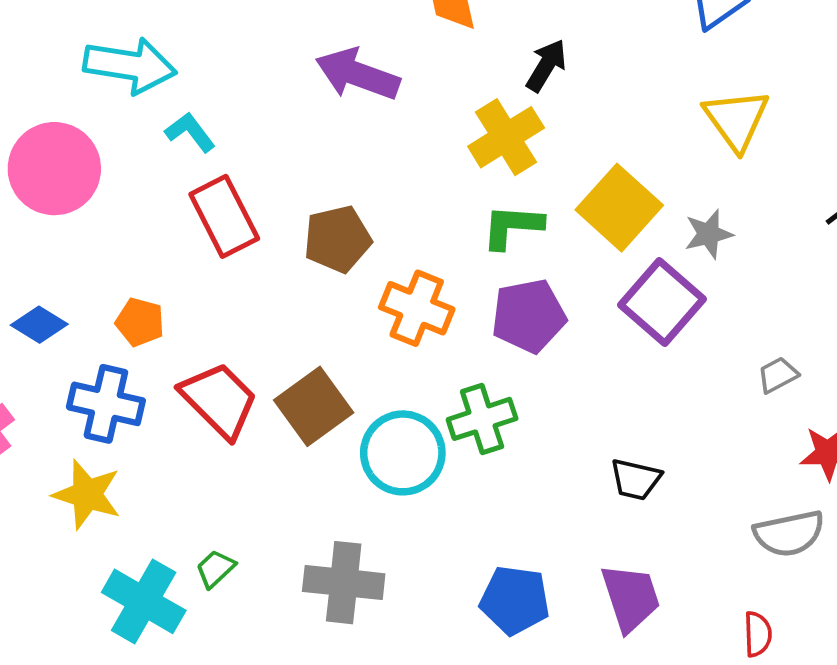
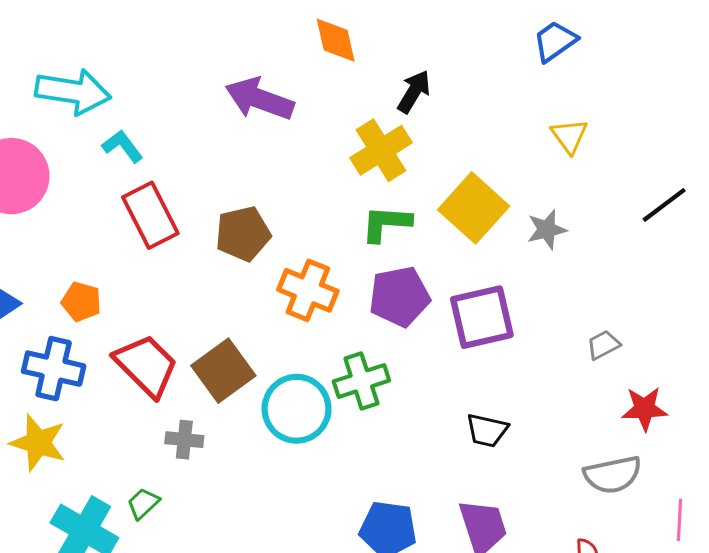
yellow triangle: (736, 120) -> (569, 136), size x0.7
purple square: (662, 302) -> (482, 317), moved, turned 36
gray cross: (344, 583) -> (184, 440), moved, size x0.6

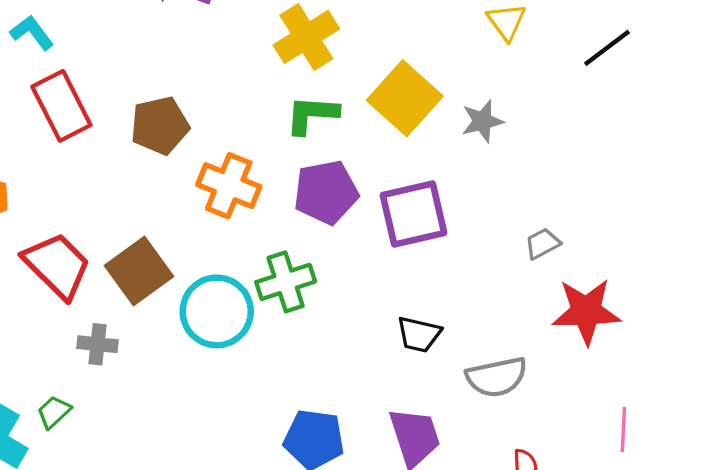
black line: (664, 205) -> (607, 48), moved
red star: (645, 409) -> (586, 311), size x1.4
gray semicircle: (613, 475) -> (497, 377), moved

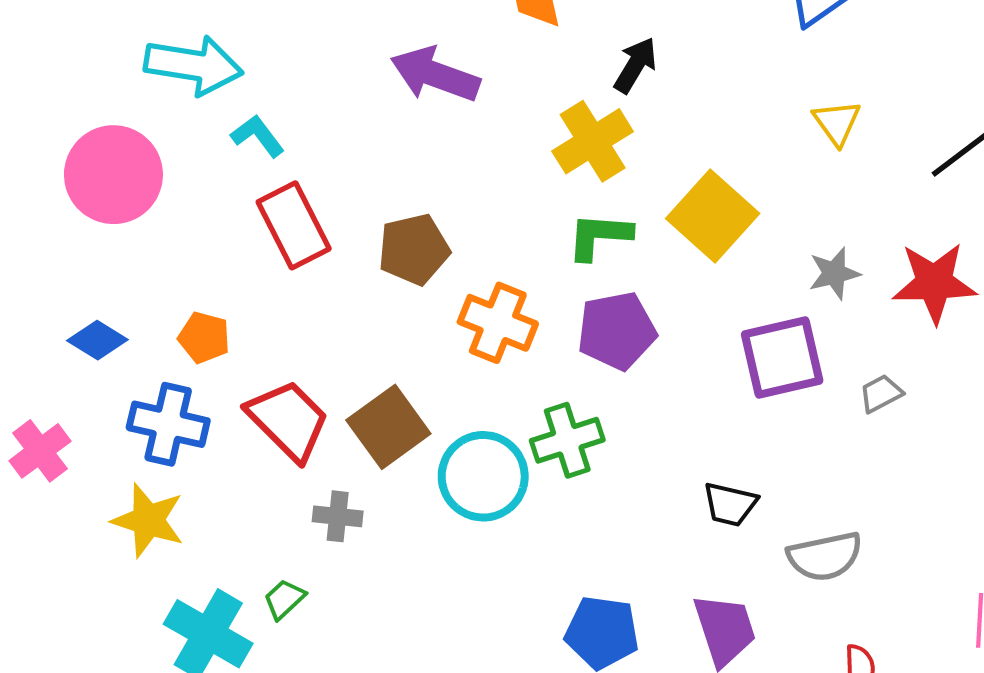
gray star: (482, 121) -> (834, 273), moved
purple square: (413, 214) -> (782, 357), moved
red star: (586, 311) -> (934, 283), moved

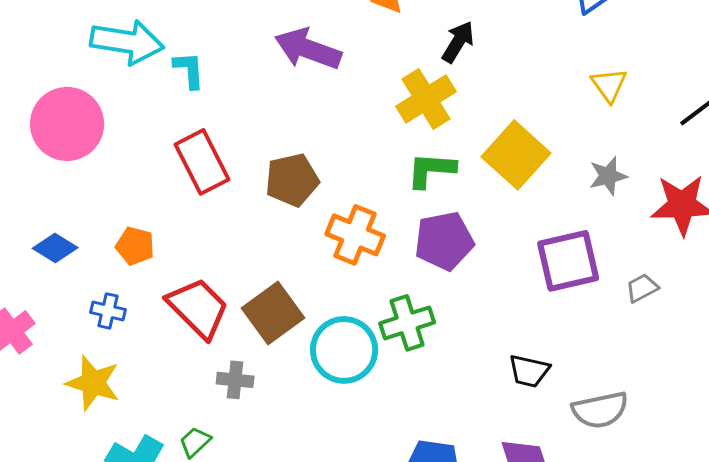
cyan L-shape: (258, 136) -> (189, 70), moved, turned 33
gray star: (834, 273) -> (608, 176), moved
blue cross: (168, 424) -> (108, 311), size x0.6

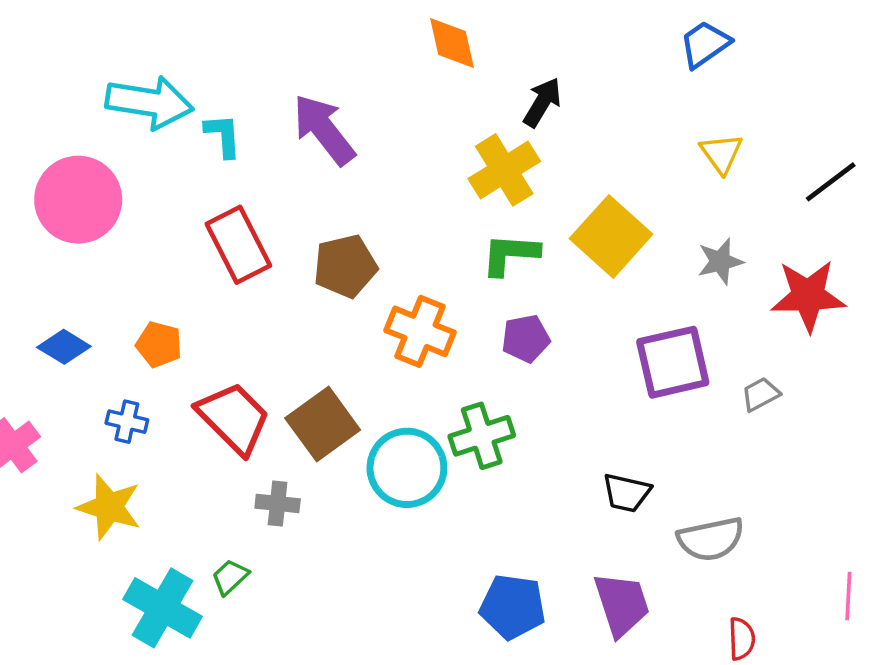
purple arrow: (308, 49) -> (324, 130), moved, turned 32
purple pentagon: (444, 241) -> (526, 338), size x0.7

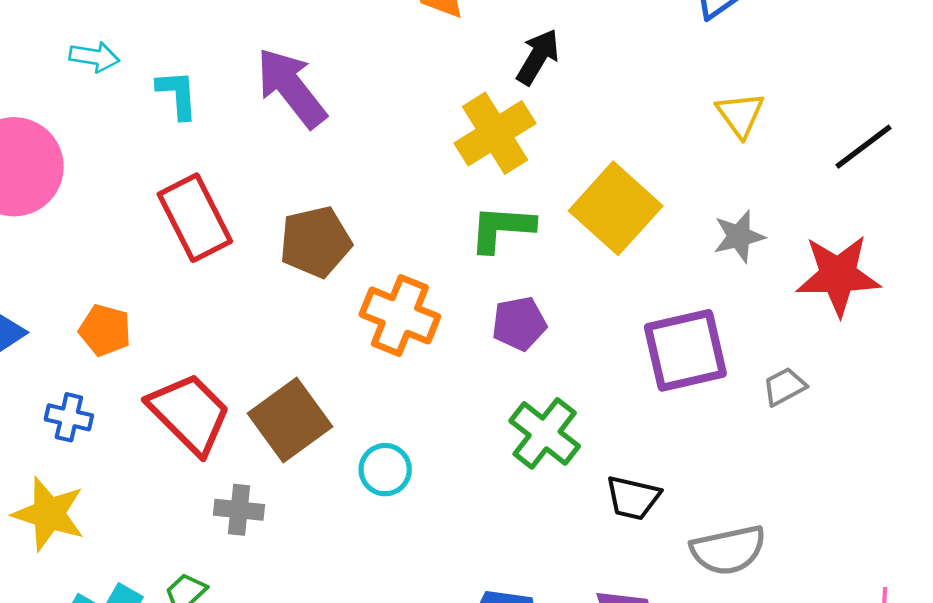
cyan arrow: (149, 102) -> (94, 57), size x0.5
green cross: (482, 436) -> (545, 433), moved, turned -34
cyan circle: (407, 468) -> (385, 470), size x0.6

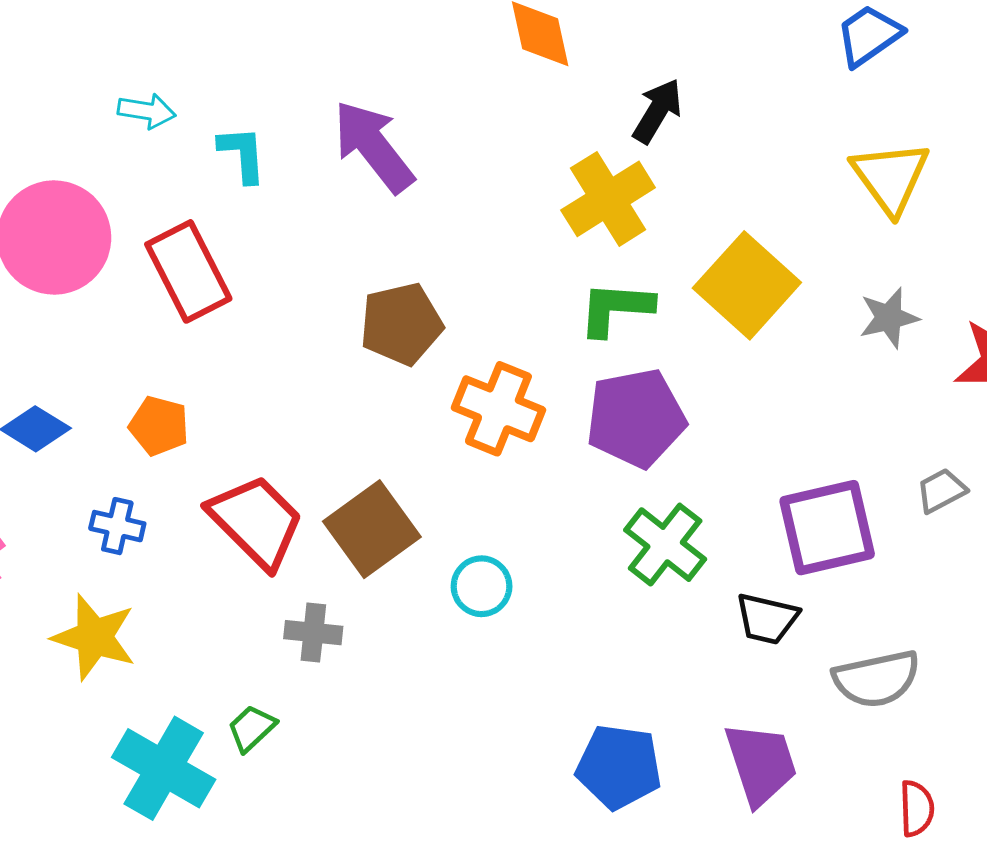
yellow triangle: (740, 114) -> (890, 177), size x1.4
red rectangle: (195, 218) -> (188, 271), moved
purple pentagon: (519, 324) -> (636, 418), size x1.6
purple square: (685, 350) -> (827, 528), moved

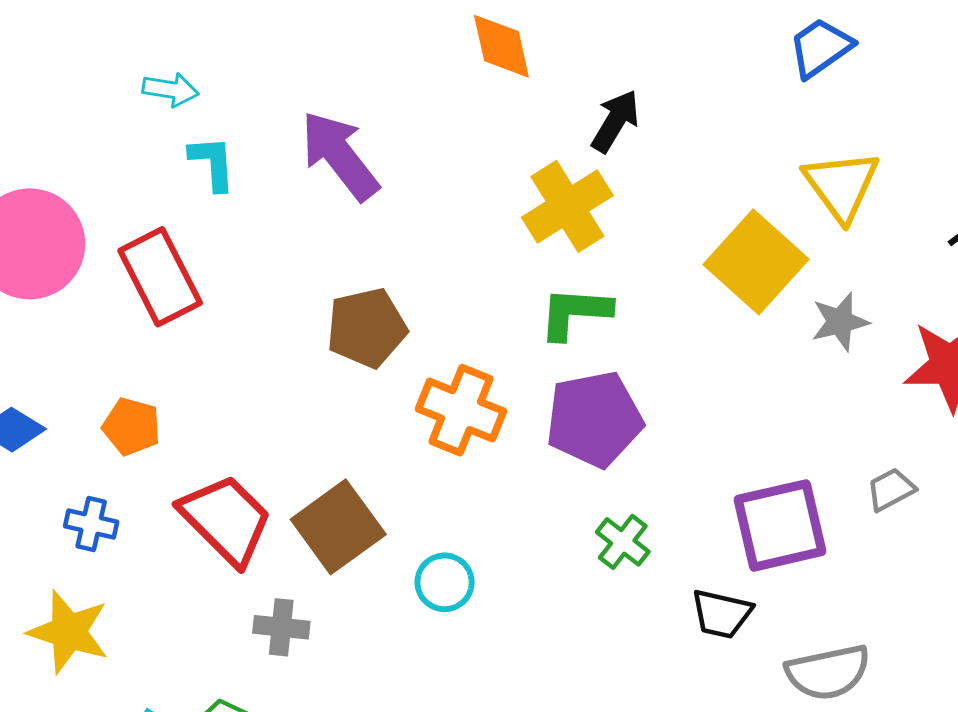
cyan arrow: (147, 111) -> (170, 90), moved
yellow square: (747, 285) -> (756, 262), moved
green cross: (665, 545) -> (623, 542), size x0.7

